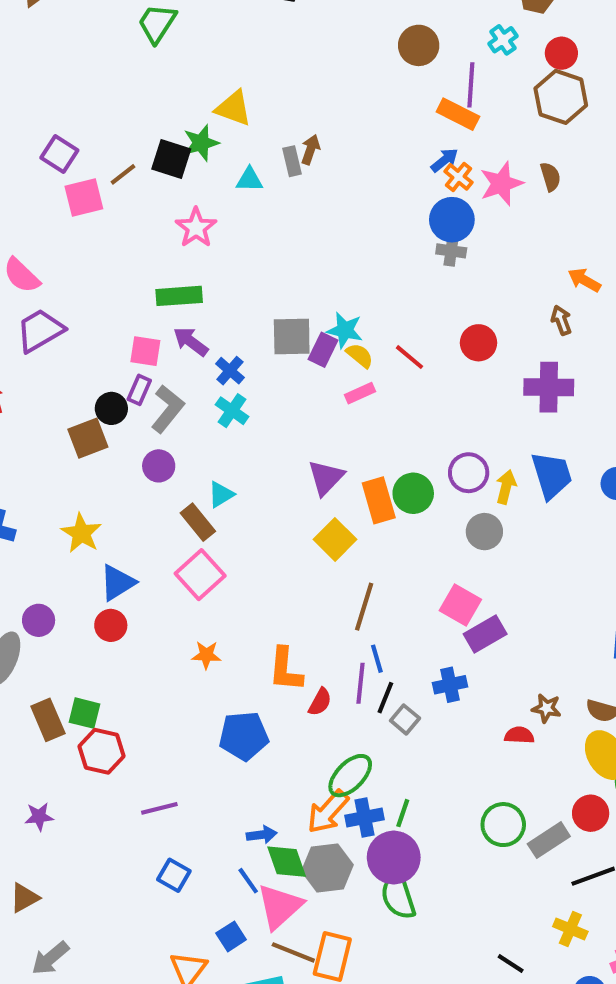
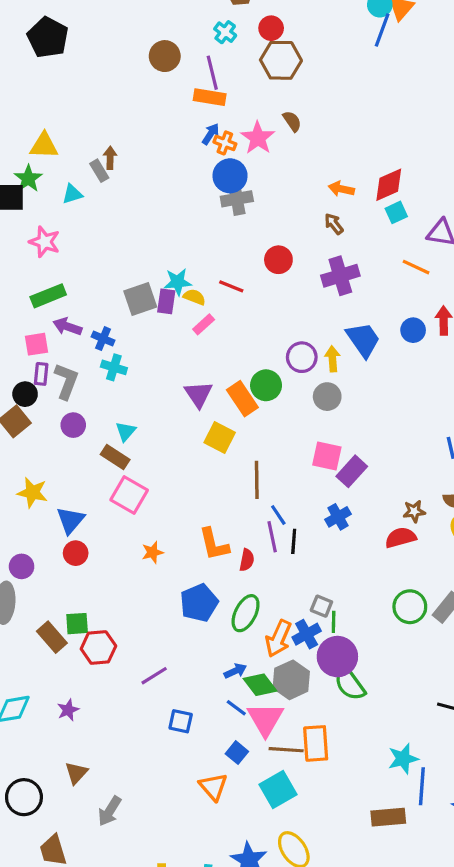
gray cross: (451, 251) -> (237, 199), size x1.4
gray square: (405, 719) -> (321, 606), moved
red semicircle: (519, 735) -> (401, 538), size x1.4
green ellipse: (350, 776) -> (246, 613), moved

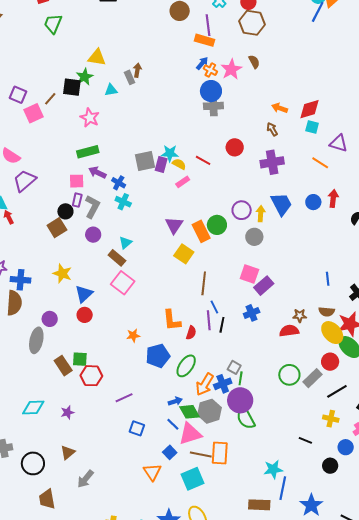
cyan square: (396, 212) -> (312, 127), turned 32
orange star: (153, 552) -> (133, 335), moved
pink triangle: (265, 719) -> (190, 434), turned 35

